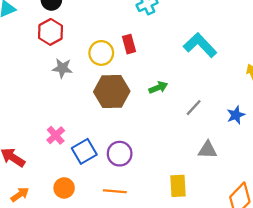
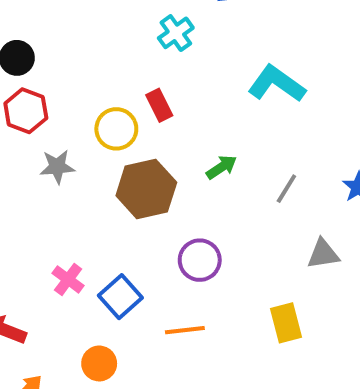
purple circle: (120, 154) -> (200, 260), moved
orange line: (115, 191) -> (185, 330), moved

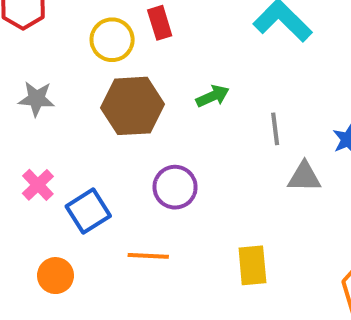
gray star: (57, 167) -> (36, 99), moved
gray line: (286, 189) -> (275, 129), turned -48
gray triangle: (323, 254) -> (304, 177), moved

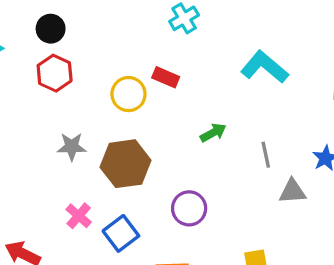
red rectangle: (160, 23) -> (166, 77), turned -45
brown hexagon: (133, 106) -> (126, 164), moved

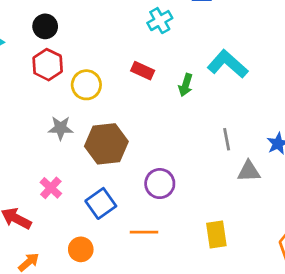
yellow circle: (128, 94) -> (86, 85), moved
green arrow: (213, 133) -> (186, 85), moved, turned 135
pink cross: (79, 216) -> (51, 188), moved

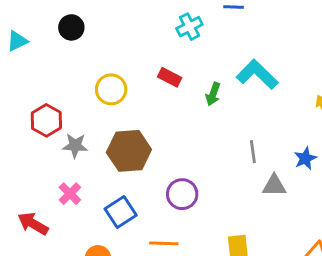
red hexagon: (48, 65) -> (46, 120), moved
gray star: (61, 128) -> (75, 146), moved

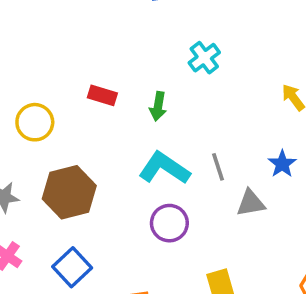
cyan cross: (189, 27) -> (204, 58), moved
cyan L-shape: (257, 74) -> (164, 168), moved
purple circle: (182, 194) -> (169, 223), moved

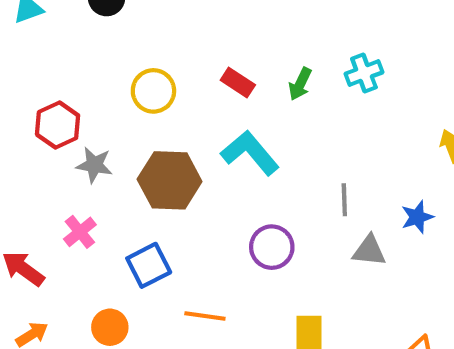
green arrow: (158, 106) -> (300, 84), moved
cyan L-shape: (164, 168) -> (250, 153), moved

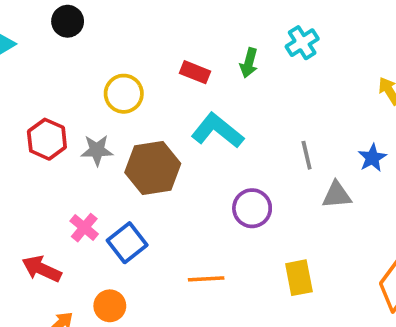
gray star: (94, 165) -> (97, 150), moved
blue square: (149, 265) -> (127, 243), moved
orange circle: (110, 327) -> (110, 306), moved

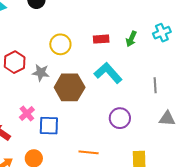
red rectangle: (195, 72) -> (101, 39), turned -35
gray line: (307, 155) -> (155, 85), moved
blue square: (127, 243) -> (49, 126), turned 30

